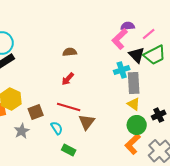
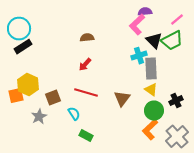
pink line: (149, 34) -> (177, 20), moved
brown triangle: (87, 122) -> (122, 99), moved

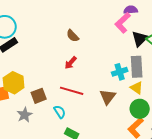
brown semicircle: (87, 38) -> (73, 36), turned -128
black triangle: (154, 41) -> (140, 39), turned 30
cyan cross: (139, 56) -> (120, 72), moved

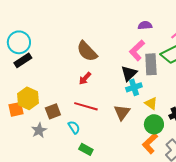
pink L-shape: (123, 23) -> (137, 50), moved
brown semicircle: (73, 36) -> (87, 51), size x1.6
black triangle: (140, 39) -> (129, 73), moved
gray rectangle: (137, 67) -> (151, 64), moved

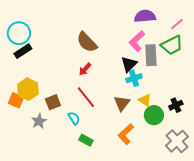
purple semicircle: (145, 25) -> (145, 16), size x1.5
yellow triangle: (151, 103) -> (145, 100), moved
red line: (86, 106) -> (86, 97), turned 35
orange square: (16, 109) -> (16, 100), turned 35
orange L-shape: (150, 143) -> (126, 134), moved

